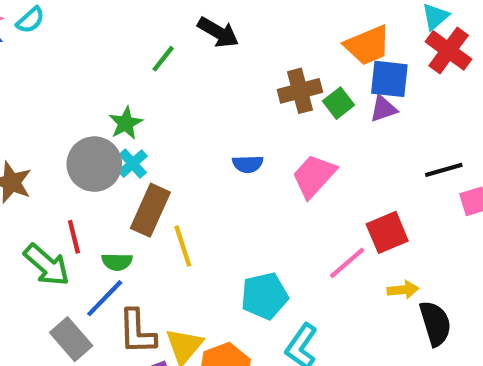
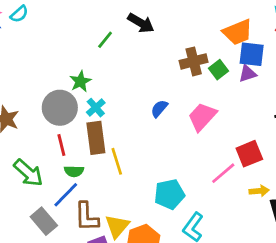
cyan cross: (133, 164) -> (96, 108), moved
blue semicircle: (248, 164) -> (159, 109), turned 132
brown rectangle: (150, 210) -> (96, 138), turned -32
red line: (74, 237) -> (61, 145), moved

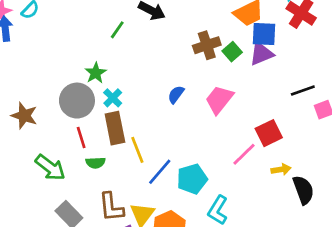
purple triangle: (248, 74) -> (261, 54), size x1.4
blue line: (66, 195) -> (160, 172), moved

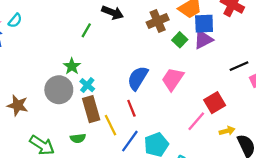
brown cross: (207, 45) -> (158, 21), moved
blue semicircle: (176, 94) -> (138, 78), size x1.6
red line: (81, 138) -> (131, 108), moved

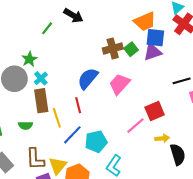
brown cross: (158, 21) -> (113, 49), moved

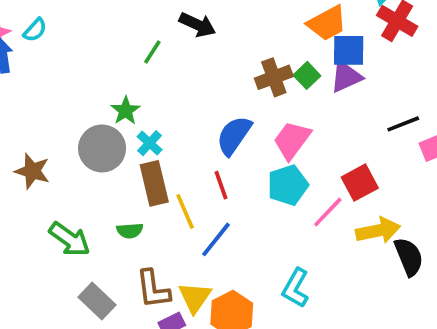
yellow arrow: (162, 138) -> (378, 231), size x1.6
cyan pentagon: (96, 142) -> (288, 185), moved

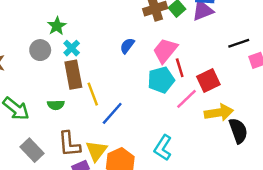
blue semicircle: (234, 136) -> (127, 46), size x0.6
gray circle: (102, 148) -> (40, 50), size x0.7
red line: (221, 185) -> (180, 68), moved

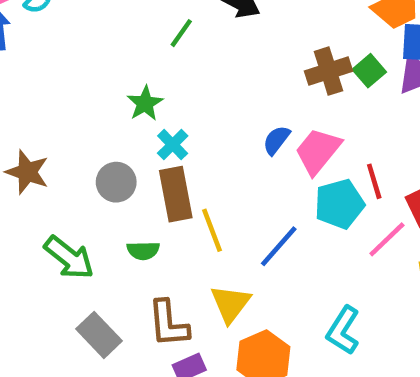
gray circle: (40, 50) -> (116, 182), moved
pink trapezoid: (165, 50) -> (318, 151), moved
blue line: (112, 113) -> (279, 246), moved
yellow triangle: (96, 151) -> (230, 304), moved

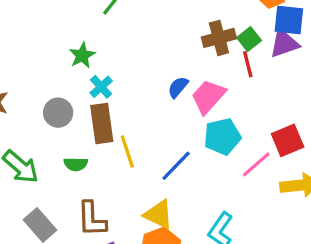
red line: (374, 181) -> (248, 64), moved
yellow triangle: (230, 304) -> (159, 215), moved, turned -44

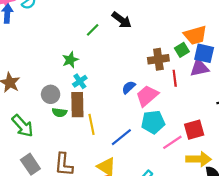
green square: (249, 39) -> (182, 50), moved
green semicircle: (76, 164) -> (59, 112), moved

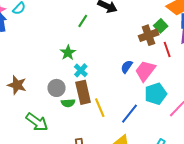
green square: (182, 50) -> (161, 26), moved

